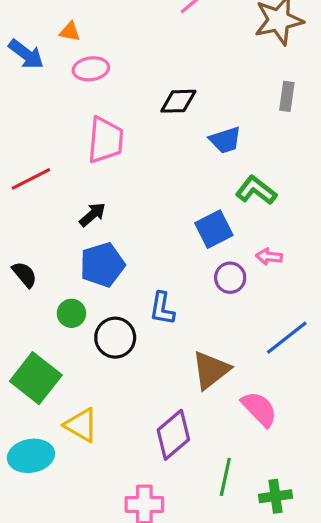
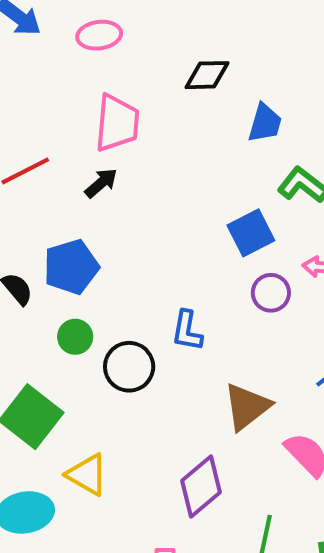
blue trapezoid: (225, 140) -> (265, 123), turned -56
black arrow: (93, 215) -> (101, 183), moved
blue pentagon: (102, 265) -> (71, 267), moved

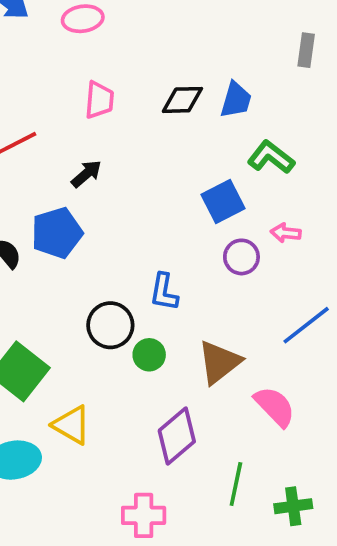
black diamond: (207, 75) -> (182, 100), moved
pink trapezoid: (117, 123) -> (99, 100), size x0.7
black arrow: (101, 183) -> (86, 174), moved
green circle: (75, 337) -> (149, 355), moved

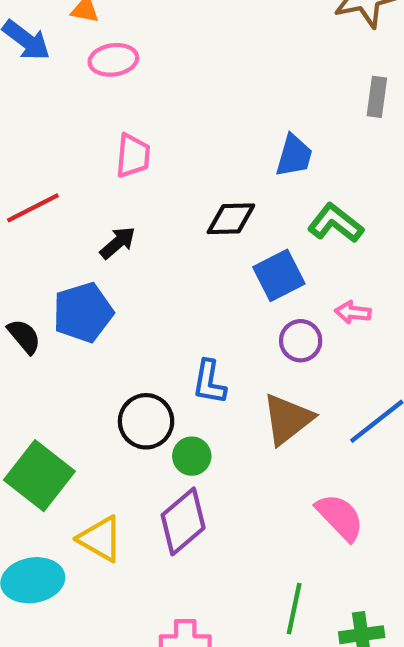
black diamond: (182, 100) -> (231, 219), moved
brown triangle: (219, 362) -> (288, 419), moved
purple diamond: (177, 436) -> (183, 521), moved

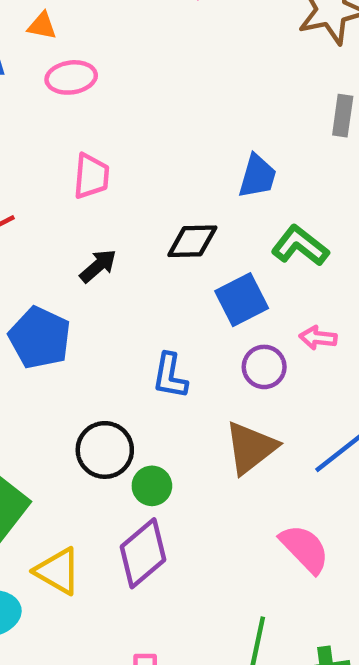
black arrow: (118, 243) -> (98, 266), moved
blue pentagon: (83, 312) -> (40, 338), turned -30
blue L-shape: (209, 382) -> (170, 376), moved

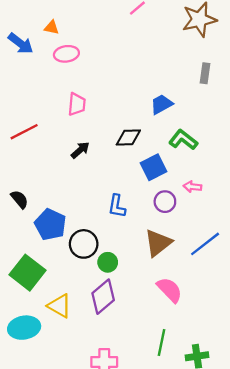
blue trapezoid: (257, 176) -> (162, 104), turned -135
blue pentagon: (40, 338) -> (50, 224), moved
pink semicircle: (305, 549) -> (170, 290), moved

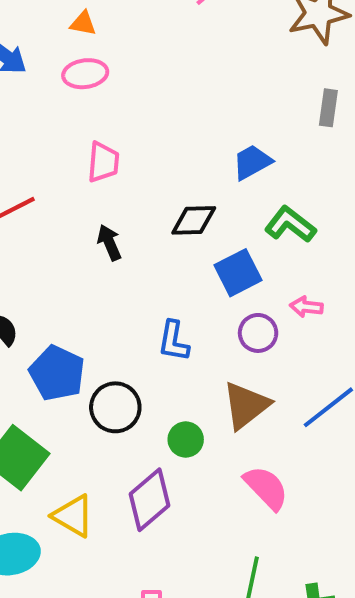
orange triangle: (52, 27) -> (83, 23), moved
black arrow: (80, 150) -> (109, 243), turned -72
green circle: (108, 262) -> (186, 439), moved

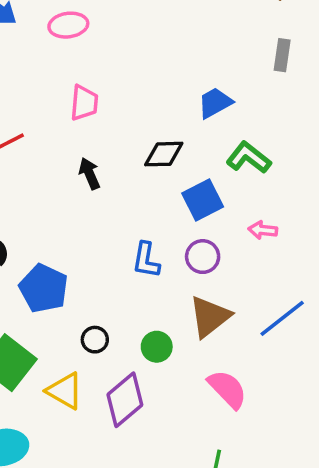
purple circle: (258, 333) -> (203, 257), moved
black circle: (115, 407) -> (95, 340), moved, size x0.6
yellow triangle: (73, 516) -> (65, 391), moved

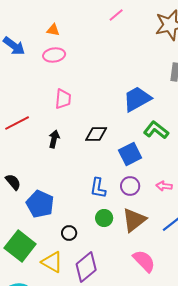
blue trapezoid: (215, 103) -> (137, 99), size x1.4
black diamond: (164, 154) -> (96, 134), moved
black arrow: (90, 174) -> (54, 139), moved, turned 36
pink arrow: (263, 230) -> (164, 186), moved
green circle: (157, 347) -> (104, 218), moved

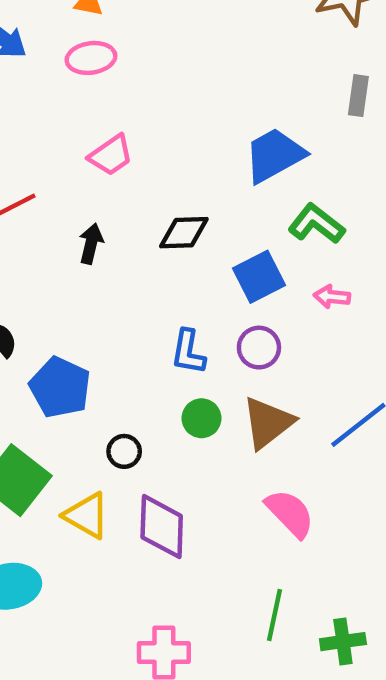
pink trapezoid: (63, 99) -> (111, 155), turned 50
pink arrow: (164, 186) -> (332, 297), moved
purple diamond: (86, 267) -> (162, 527), turned -48

